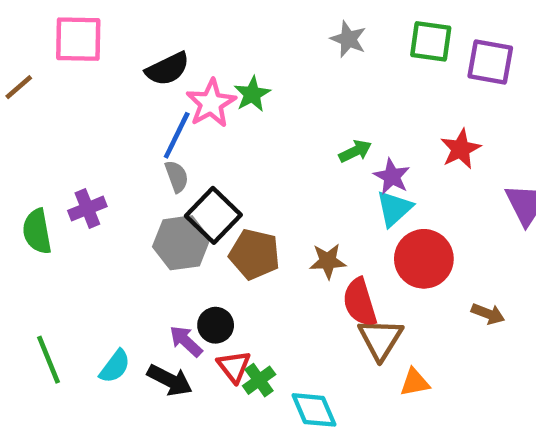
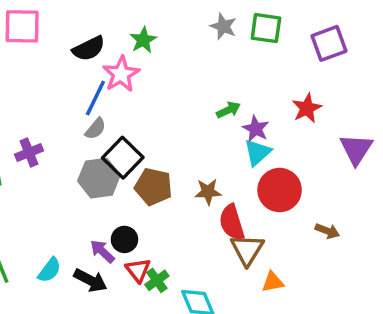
green square: (431, 41) -> (266, 28), moved
purple square: (490, 62) -> (329, 43), turned -30
green star: (252, 94) -> (143, 40), moved
gray semicircle: (177, 176) -> (95, 129), turned 60

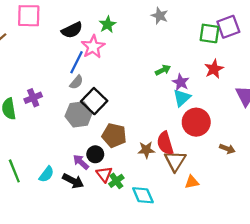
green square: (266, 28) -> (209, 33), moved
brown pentagon: (153, 187) -> (114, 135), moved
brown star: (208, 192) -> (146, 150), moved

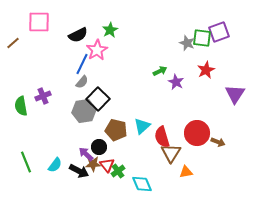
gray star: (160, 16) -> (187, 43), moved
cyan triangle: (182, 98) -> (142, 126), moved
red circle: (196, 122) -> (197, 133), moved
brown star: (146, 150) -> (93, 164), moved

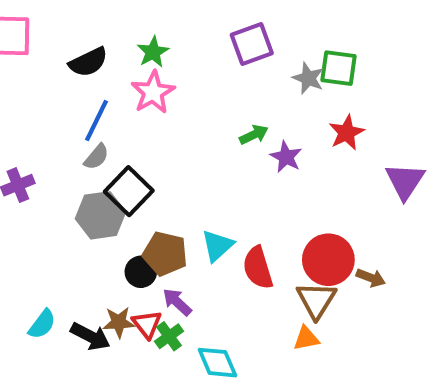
purple square: (219, 32) -> (252, 44), moved
pink star: (97, 50) -> (153, 92), moved
black circle: (99, 147) -> (141, 272), moved
brown triangle: (171, 153) -> (316, 300), moved
purple arrow: (86, 154) -> (177, 302), moved

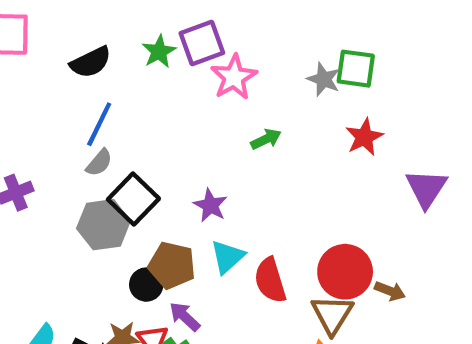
purple square: (252, 44) -> (202, 43), moved
pink star: (153, 92) -> (234, 77), moved
purple star: (286, 157) -> (210, 205), moved

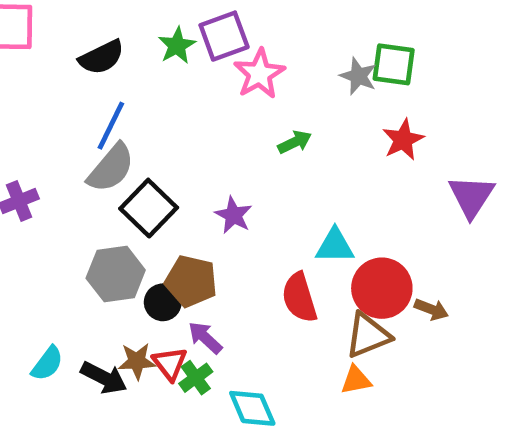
gray semicircle: (99, 163) -> (111, 168), size x1.6
gray hexagon: (103, 225) -> (116, 274), moved
cyan triangle: (227, 257) -> (335, 246), moved, turned 42
brown triangle: (332, 314) -> (368, 335), turned 36

